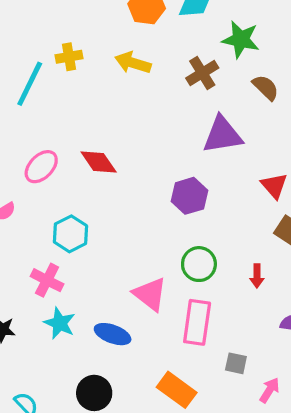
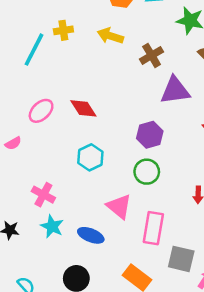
brown cross: (202, 73) -> (152, 55), moved
cyan hexagon: (70, 234) -> (90, 157), moved
green circle: (199, 264) -> (147, 172), moved
gray square: (236, 363) -> (181, 259), size x1.6

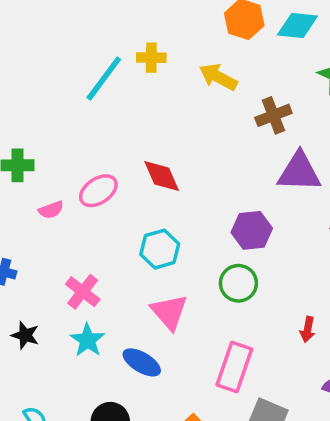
pink ellipse: (41, 111) -> (98, 191), moved
pink triangle: (119, 207) -> (169, 312), moved

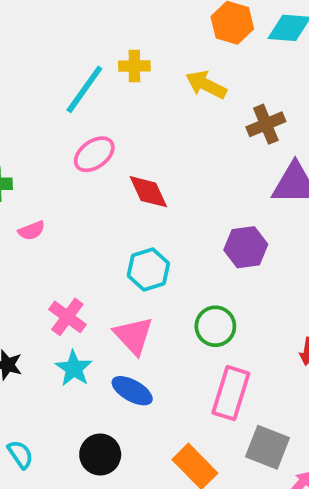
pink ellipse: (98, 191) -> (94, 154), moved
green circle: (238, 283) -> (215, 326), moved
pink triangle: (169, 312) -> (133, 336), moved

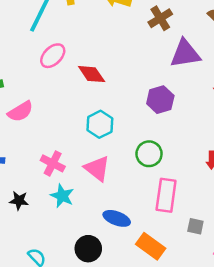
pink semicircle: (32, 231) -> (20, 112), size x1.5
blue ellipse: (132, 391) -> (117, 218), moved
gray square: (268, 447) -> (195, 226), size x0.6

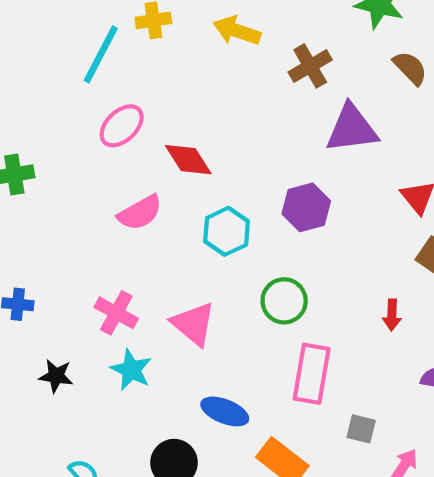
pink semicircle: (20, 112) -> (140, 213), moved
cyan hexagon: (100, 124) -> (227, 231), moved

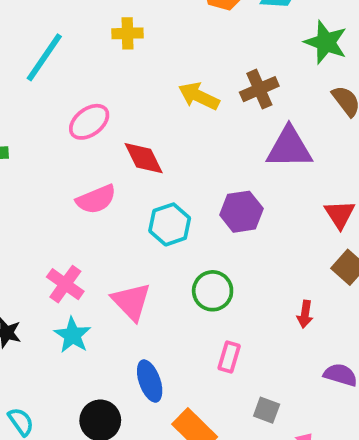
yellow arrow: (237, 31) -> (199, 96), moved
cyan line: (101, 54) -> (44, 57), moved
pink rectangle: (312, 374) -> (229, 357), size x0.6
blue ellipse: (225, 411) -> (150, 381), turned 42

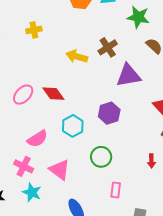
pink ellipse: (89, 122) -> (23, 95), moved
pink semicircle: (96, 199) -> (37, 139), moved

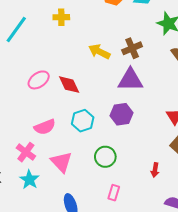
purple triangle: (128, 75) -> (130, 80), moved

